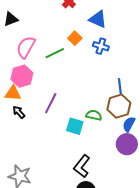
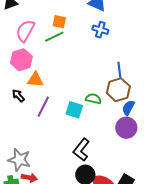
orange square: (75, 38) -> (59, 22), moved, turned -32
orange triangle: (13, 93) -> (35, 80), moved
purple line: (51, 103) -> (43, 107), moved

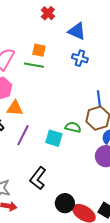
green line: (54, 37) -> (34, 65), turned 36
black L-shape: (81, 150) -> (38, 178), moved

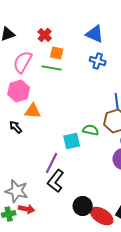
red cross: (48, 13) -> (45, 35), moved
purple line: (23, 135) -> (52, 163), moved
cyan square: (54, 138) -> (72, 141), turned -30

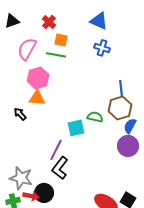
pink hexagon: (19, 91) -> (38, 78), moved
black circle: (83, 206) -> (44, 193), moved

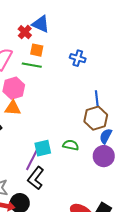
blue triangle: (99, 21) -> (41, 24), moved
green semicircle: (95, 117) -> (71, 145), moved
cyan square: (76, 128) -> (43, 148), moved

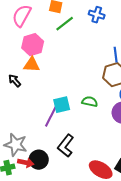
green line: (32, 65) -> (65, 24), moved, turned -48
black L-shape: (36, 178) -> (66, 146), moved

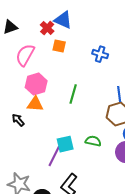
green line: (65, 24) -> (73, 94), moved, turned -36

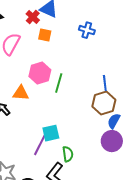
blue cross: (100, 54) -> (87, 30), moved
pink hexagon: (36, 84) -> (40, 73), moved
green semicircle: (93, 141) -> (68, 154), moved, turned 70

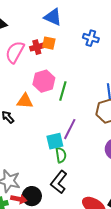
red cross: (33, 17) -> (37, 47), moved, turned 32
purple line: (40, 145) -> (70, 129), moved
green semicircle: (68, 154) -> (61, 155), moved

